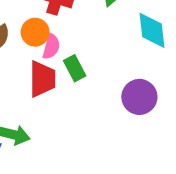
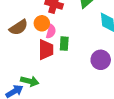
green rectangle: (75, 68) -> (64, 44), turned 32

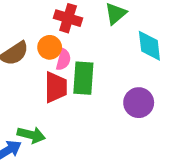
green rectangle: (64, 44) -> (83, 78), size x1.5

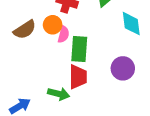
red trapezoid: (56, 87) -> (78, 77), moved
green arrow: (31, 135) -> (59, 94), moved

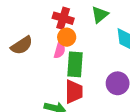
orange circle: (53, 25) -> (67, 37), moved

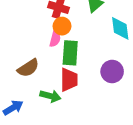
brown semicircle: (22, 45) -> (28, 68), moved

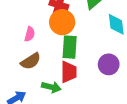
orange circle: (62, 26) -> (62, 22), size x1.5
pink semicircle: (55, 39) -> (30, 34), moved

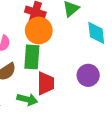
green rectangle: (70, 47) -> (32, 57), moved

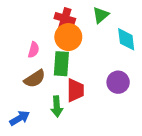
green arrow: (27, 99) -> (57, 106), turned 72

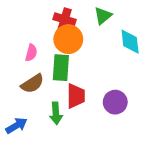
purple circle: (118, 82) -> (115, 102), moved

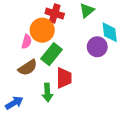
orange circle: (68, 39) -> (42, 30), moved
green rectangle: (61, 68) -> (52, 54), turned 35
purple circle: (115, 102) -> (97, 47), moved

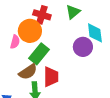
brown semicircle: (28, 68) -> (28, 72), moved

